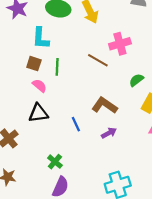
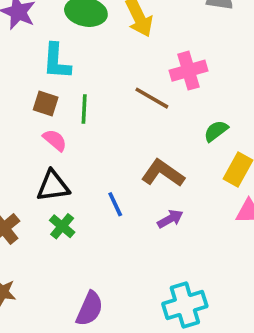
green cross: (55, 162) -> (62, 226), moved

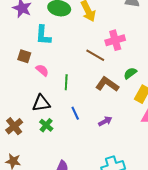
brown square: (46, 104) -> (24, 56), moved
green line: (84, 109) -> (66, 82), moved
pink semicircle: (55, 140) -> (42, 70), moved
brown L-shape: (163, 173) -> (107, 84), moved

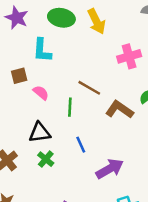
brown line: (95, 55) -> (89, 88), moved
brown square: (24, 56) -> (19, 76), turned -32
purple arrow: (105, 121) -> (110, 169), moved, size x1.6

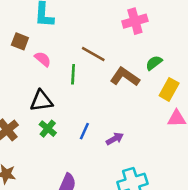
brown square: (19, 76) -> (20, 41), turned 35
blue line: (81, 145) -> (84, 131), moved, turned 49
purple arrow: (110, 169) -> (115, 139), size x0.6

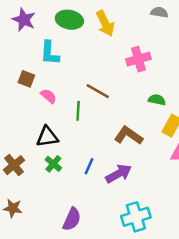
green semicircle: (154, 63) -> (157, 100), turned 49
brown L-shape: (125, 77) -> (129, 135), moved
purple arrow: (115, 139) -> (119, 174), size x1.5

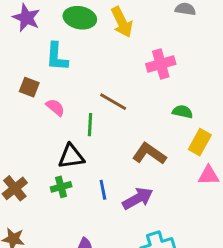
black triangle: (47, 137) -> (71, 157), moved
green cross: (53, 164) -> (61, 187), turned 35
blue line: (89, 166) -> (103, 190), turned -35

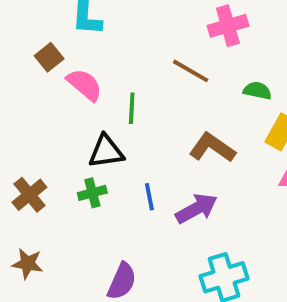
brown square: (29, 87) -> (49, 57), turned 30
brown line: (113, 102) -> (191, 71), moved
pink semicircle: (55, 107) -> (84, 85), size x1.4

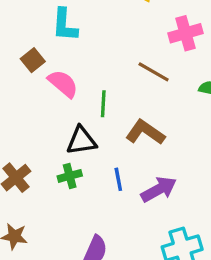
brown L-shape: (212, 148) -> (145, 132), moved

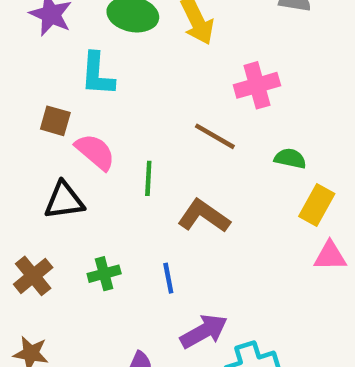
brown square: (33, 60) -> (55, 121), turned -35
black triangle: (81, 141) -> (64, 201), moved
purple arrow: (159, 189) -> (204, 331), moved

